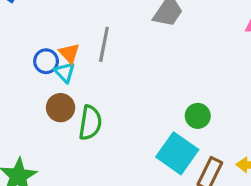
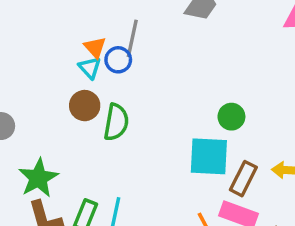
blue circle: (46, 61) -> (118, 60), moved
cyan square: (177, 153) -> (209, 156), turned -33

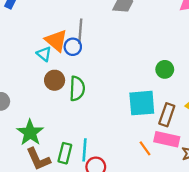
orange triangle: (95, 47) -> (56, 41), size x1.5
cyan triangle: (90, 68) -> (44, 54), moved
green circle: (231, 117) -> (165, 69), moved

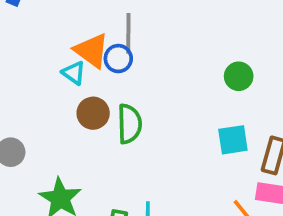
green circle: (165, 69) -> (239, 76), moved
cyan square: (142, 103) -> (233, 140), size x0.7

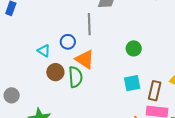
gray line: (128, 33) -> (89, 24), moved
orange triangle: (91, 51) -> (85, 59), moved

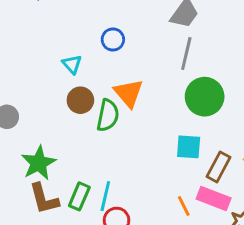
gray line: (89, 24) -> (186, 53), moved
blue circle: (68, 42) -> (113, 39), moved
green circle: (134, 48) -> (205, 97), size x1.6

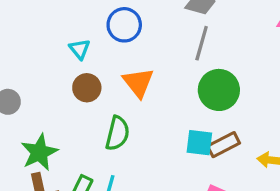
blue circle: (113, 39) -> (124, 25), size x1.4
green semicircle: (108, 115) -> (117, 133), moved
brown rectangle: (218, 167) -> (224, 145), moved, turned 32

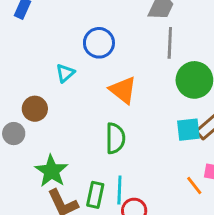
cyan triangle: (80, 49) -> (65, 73), turned 42
brown circle: (87, 88) -> (35, 109), moved

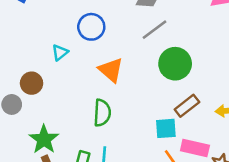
gray line: (170, 43) -> (155, 30), turned 48
cyan square: (188, 130) -> (166, 128), moved

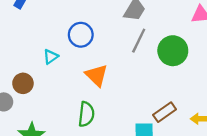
gray line: (155, 30) -> (139, 41), turned -30
green circle: (175, 64) -> (173, 51), moved

